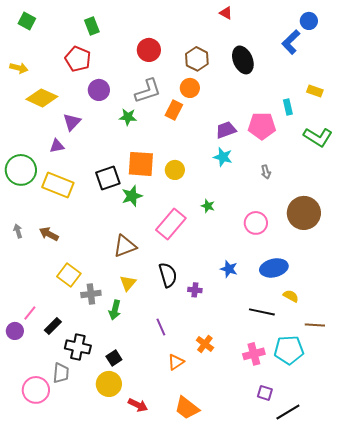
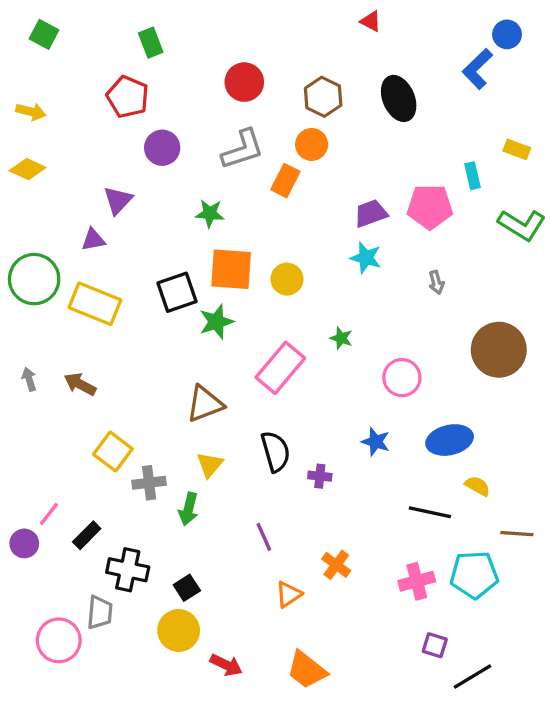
yellow diamond: (42, 98) -> (28, 169), moved, size x0.7
green star: (128, 117) -> (210, 213), moved
pink circle: (256, 223) -> (402, 378), moved

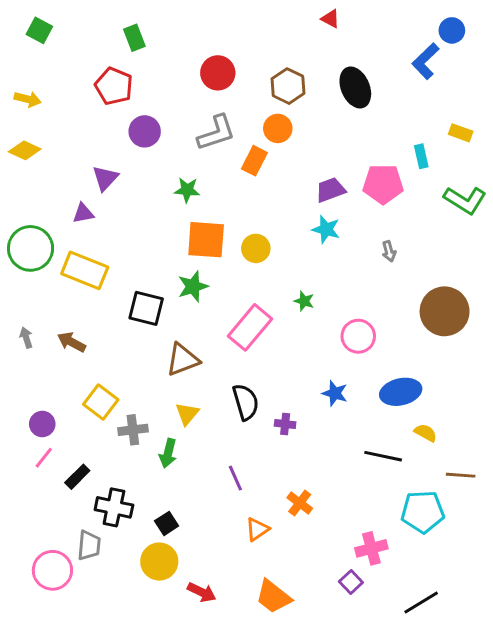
black square: (177, 292) -> (146, 308), moved, turned 33
purple circle: (24, 543) -> (42, 424), moved
pink cross: (417, 581) -> (371, 548), moved
purple square: (435, 645) -> (351, 582), moved, turned 30

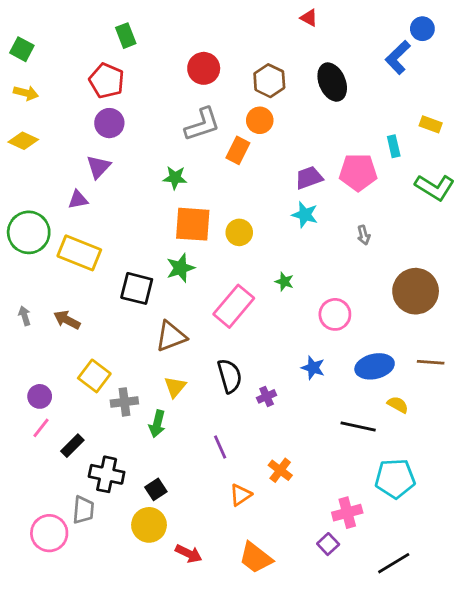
green square: (39, 30) -> (22, 49), moved
purple circle: (145, 131) -> (109, 123), moved
purple cross: (285, 424) -> (267, 396), turned -30
brown line: (461, 475) -> (431, 362), moved

